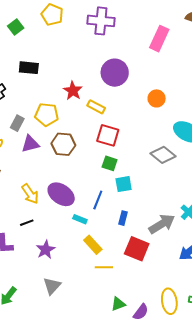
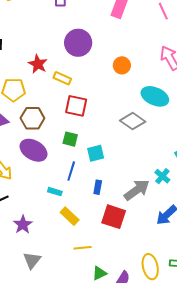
green square: (110, 163) -> (70, 139), moved
purple ellipse: (61, 194) -> (33, 150), moved
yellow line: (104, 267) -> (83, 248), moved

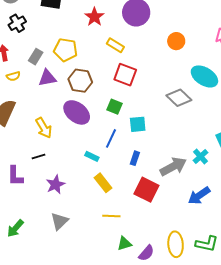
red star: (38, 64) -> (94, 17), moved

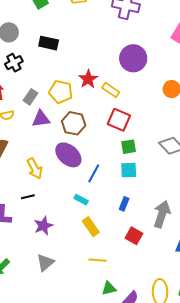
red star: (94, 17) -> (88, 79), moved
green square: (115, 107) -> (129, 147), moved, turned -35
blue line: (111, 138) -> (94, 173), moved
gray arrow: (173, 167) -> (162, 214), turned -48
red square: (146, 190) -> (134, 236), size x0.7

